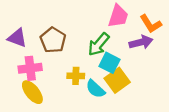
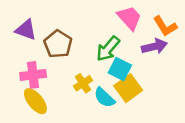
pink trapezoid: (118, 16) -> (129, 18), turned -60
purple triangle: (17, 38) -> (26, 30), moved
yellow cross: (76, 76) -> (83, 83), turned -35

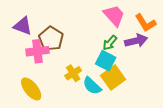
green arrow: (108, 49) -> (110, 43), moved, size x0.7
pink cross: (33, 75) -> (37, 51), moved

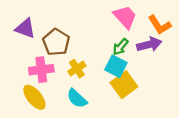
pink cross: (37, 51) -> (41, 70), moved
yellow cross: (73, 73) -> (77, 69), moved
cyan semicircle: (92, 86) -> (77, 98), moved

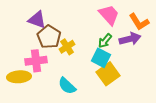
purple triangle: (25, 28) -> (37, 20), moved
yellow cross: (77, 69) -> (67, 47), moved
yellow ellipse: (34, 97) -> (19, 77), moved, turned -55

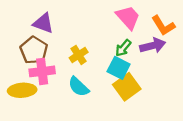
brown pentagon: (49, 37) -> (34, 50), moved
cyan semicircle: (67, 86) -> (79, 87), moved

